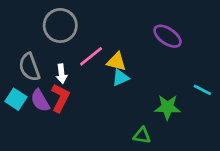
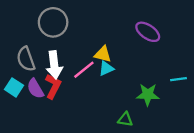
pink line: (91, 56) -> (84, 70), moved
white arrow: (62, 74) -> (54, 65), size x1.6
cyan line: (202, 90) -> (178, 79), turned -35

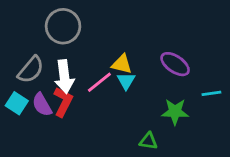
purple ellipse: (148, 32) -> (175, 64), moved
gray semicircle: (26, 59) -> (31, 70), turned -120
cyan triangle: (106, 68) -> (126, 81), turned -35

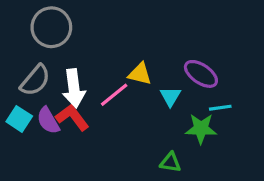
gray circle: (63, 26) -> (51, 27), moved
cyan triangle: (126, 81) -> (170, 96), moved
cyan line: (211, 93) -> (220, 108), moved
red L-shape: (63, 102) -> (72, 117), turned -64

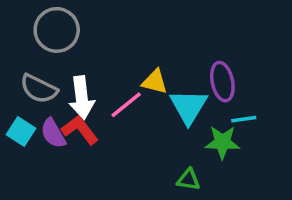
purple ellipse: (201, 74) -> (222, 82), turned 44
gray semicircle: (35, 80) -> (39, 89), turned 76
cyan triangle: (170, 96) -> (189, 107), size x1.6

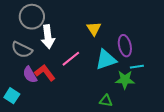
yellow triangle: (155, 82) -> (94, 29), moved, turned 42
white arrow: (82, 98) -> (48, 37), moved
cyan triangle: (189, 107) -> (106, 60), turned 40
cyan square: (21, 132) -> (12, 96), moved

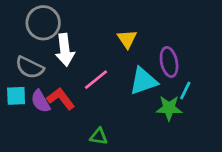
cyan line: (137, 67) -> (185, 90), turned -56
cyan square: (12, 96) -> (16, 96), moved, turned -35
green triangle: (106, 101) -> (99, 136), moved

